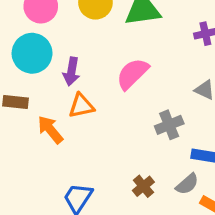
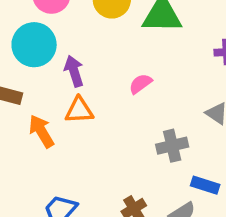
purple arrow: (71, 71) -> (74, 71), turned 144
pink semicircle: (132, 74) -> (140, 84), size x0.6

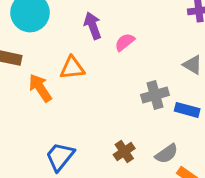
purple arrow: (74, 71) -> (93, 26), moved
blue rectangle: (205, 185) -> (187, 110), moved

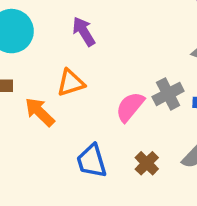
pink semicircle: (125, 42) -> (130, 107), moved, size x1.4
blue trapezoid: (60, 157) -> (92, 161), moved, turned -44

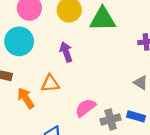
gray cross: (168, 94) -> (111, 120), moved

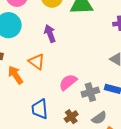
orange triangle: (50, 84) -> (37, 62), turned 42

